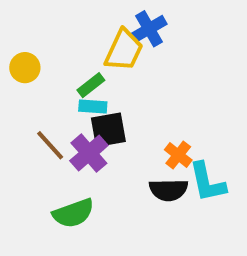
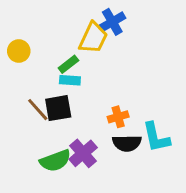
black square: (108, 130) -> (58, 108), moved
purple cross: (89, 153) -> (83, 153), moved
orange cross: (178, 155) -> (118, 117), moved, turned 36

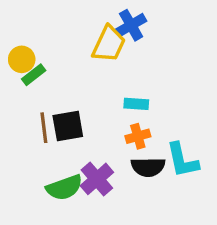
green rectangle: (68, 64) -> (34, 75), moved
cyan rectangle: (70, 80) -> (136, 104), moved
brown line: (38, 110) -> (44, 128), turned 35

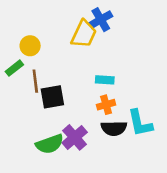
yellow circle: (22, 59) -> (30, 46), moved
green rectangle: (34, 75) -> (14, 68), moved
brown line: (44, 128) -> (35, 81), moved

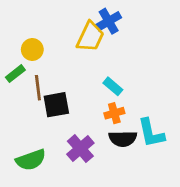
cyan rectangle: (105, 80) -> (113, 86), turned 36
green semicircle: (50, 144) -> (31, 160), moved

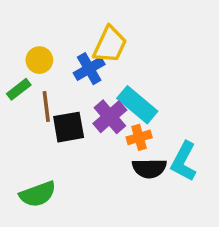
blue cross: (109, 21) -> (89, 69), moved
cyan rectangle: (113, 86) -> (137, 105), size x1.6
cyan L-shape: (151, 133) -> (184, 161), turned 40
purple cross: (80, 149) -> (110, 117), moved

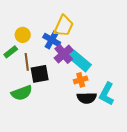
blue cross: (89, 69) -> (52, 40), turned -30
purple cross: (110, 117) -> (64, 54), moved
green semicircle: (38, 194) -> (22, 93), moved

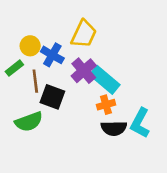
blue cross: (52, 40) -> (52, 55), moved
black square: (40, 74) -> (52, 97), turned 30

